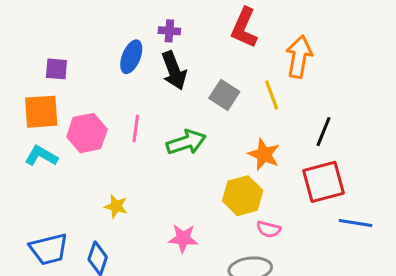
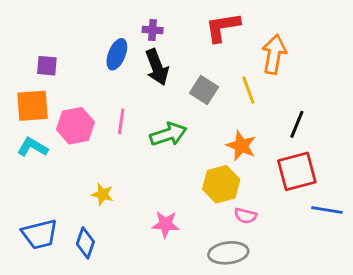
red L-shape: (244, 28) -> (223, 27), turned 57

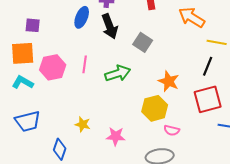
orange arrow: (274, 54) -> (192, 17), turned -68
yellow line: (248, 90) -> (217, 42), moved, turned -60
yellow star: (103, 194) -> (83, 124), moved
blue trapezoid: (40, 234) -> (28, 121), moved

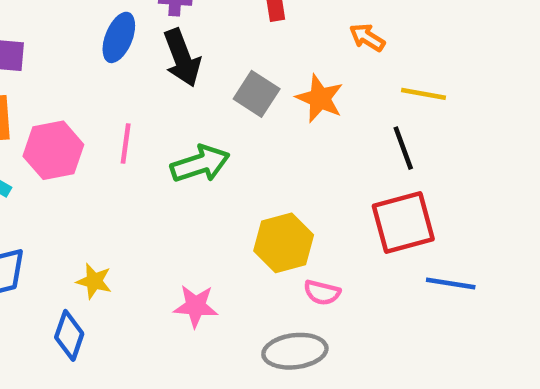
orange arrow: (192, 17) -> (367, 37), size x0.6
black line: (208, 66) -> (403, 148), turned -42
orange star: (169, 81) -> (320, 98), moved
yellow star: (83, 124) -> (94, 281), moved

